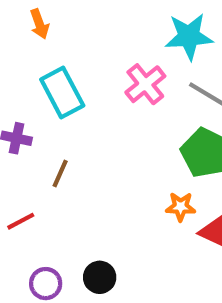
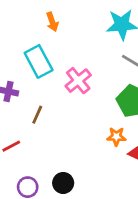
orange arrow: (39, 24) -> (52, 22), moved
pink cross: (145, 84) -> (78, 81), moved

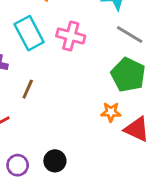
pink cross: (78, 81) -> (71, 36), moved, turned -36

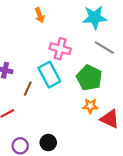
cyan rectangle: (29, 33) -> (49, 75), moved
green pentagon: (128, 75) -> (89, 78), moved

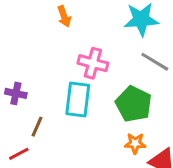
cyan rectangle: (49, 75) -> (78, 99), turned 35
brown line: (28, 89) -> (37, 127), moved

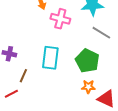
pink cross: (93, 63) -> (60, 19), moved

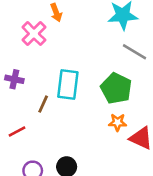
pink cross: (60, 19) -> (34, 34), moved, turned 30
brown line: (23, 76) -> (43, 104), moved

